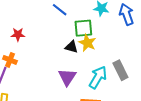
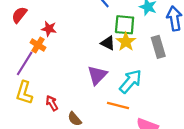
red star: (18, 34) -> (49, 29), moved
gray rectangle: (120, 70) -> (158, 47), moved

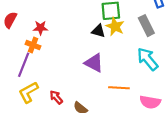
purple triangle: (97, 75) -> (94, 63), turned -36
cyan arrow: (131, 81) -> (148, 59), moved, turned -70
yellow L-shape: (24, 93) -> (28, 92), turned 55

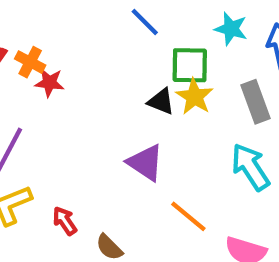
orange cross: (33, 45) -> (30, 62), moved
orange line: (119, 88) -> (188, 216), turned 30

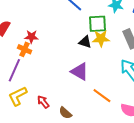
orange cross: (30, 62) -> (25, 49), moved
yellow star: (194, 97) -> (101, 38), turned -30

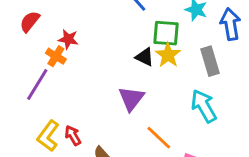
yellow star: (101, 38) -> (168, 55), turned 30
purple triangle: (80, 71) -> (131, 99), turned 30
yellow L-shape: (18, 96) -> (48, 136), moved, turned -35

